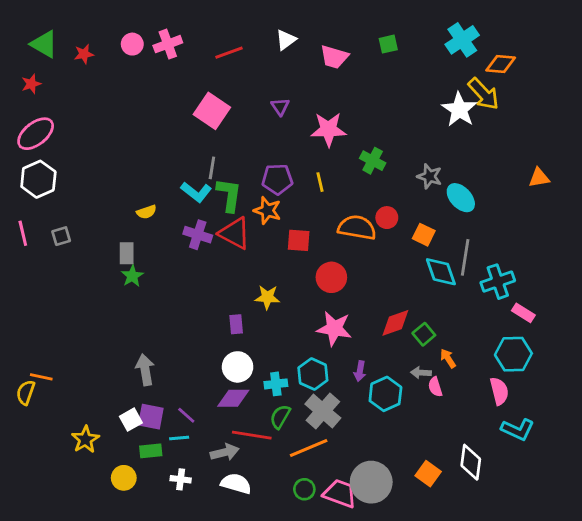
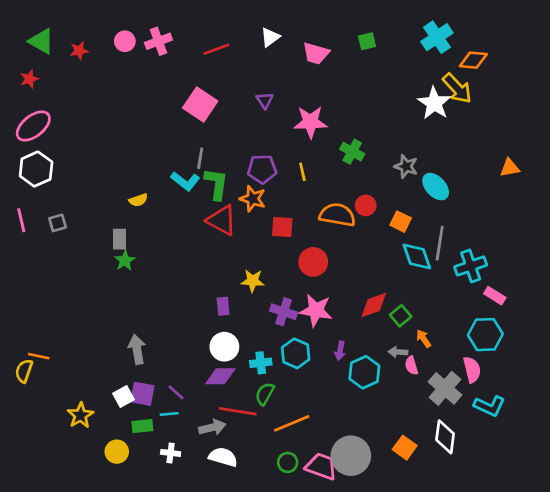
purple cross: (198, 235) -> (284, 312), moved
gray cross: (323, 411) -> (445, 388), moved

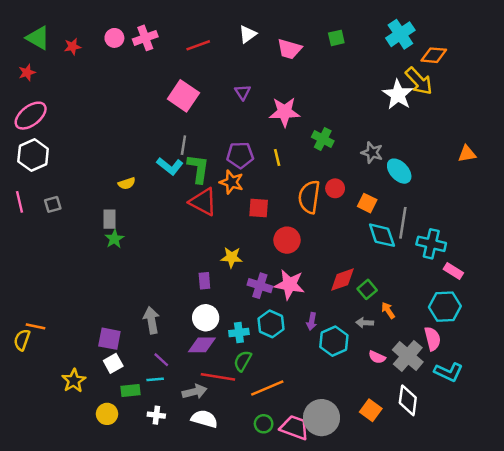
orange semicircle: (337, 215) -> (309, 197), turned -92
cyan cross: (471, 266) -> (431, 244), turned 32
gray arrow: (137, 349) -> (151, 320), moved
pink semicircle: (411, 366) -> (377, 357), moved, turned -49
purple square: (142, 394) -> (109, 339), moved

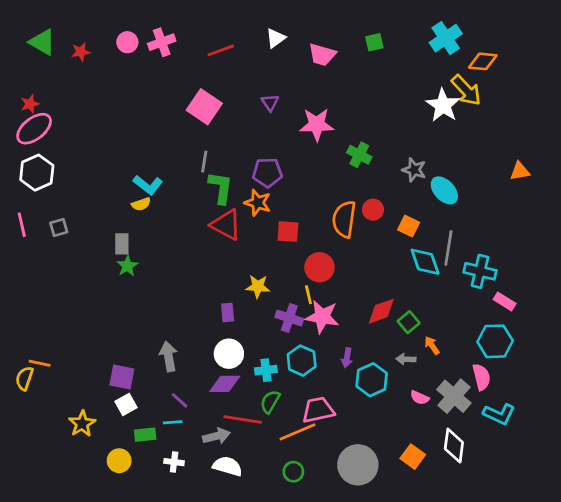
red star: (27, 72) -> (30, 104), moved
yellow line: (277, 157) -> (308, 295), moved
cyan L-shape: (170, 166) -> (148, 185), moved
pink trapezoid: (294, 427) -> (318, 410), moved, turned -32

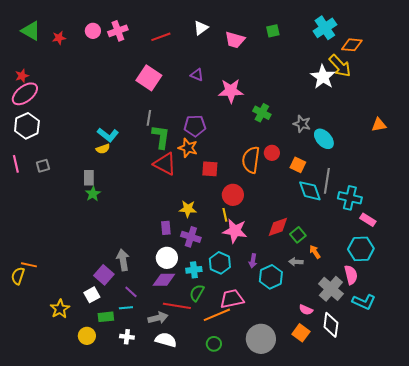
purple triangle: (270, 103) -> (197, 75), turned -32
purple cross: (289, 318) -> (191, 237), moved
purple square: (122, 377) -> (104, 275), moved, turned 30
pink semicircle: (420, 398) -> (306, 310), moved

